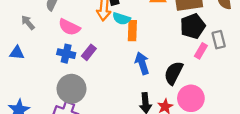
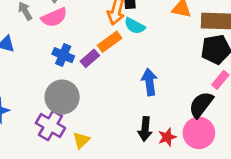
pink semicircle: (69, 27) -> (54, 17), moved, turned -60
orange rectangle: (132, 31) -> (110, 42), moved, turned 42
black semicircle: (174, 73) -> (201, 105), moved

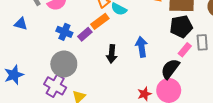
blue arrow: (149, 82) -> (142, 47), moved
black arrow: (145, 129) -> (112, 54), moved

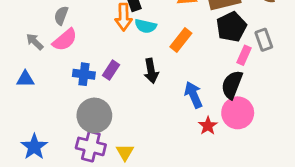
orange rectangle: (100, 21) -> (181, 40), moved
blue arrow: (142, 47) -> (193, 95), moved
black arrow: (112, 54) -> (151, 71), moved

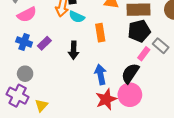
pink semicircle: (65, 40) -> (27, 15), moved
orange rectangle: (181, 40) -> (100, 33), turned -60
gray rectangle: (264, 40) -> (161, 46), turned -42
gray circle: (94, 115) -> (25, 74), size x0.6
red star: (208, 126) -> (106, 99), size x1.5

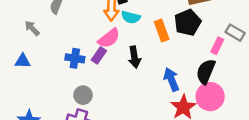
pink semicircle: (27, 15) -> (109, 38), moved
black pentagon: (139, 31) -> (188, 22), moved

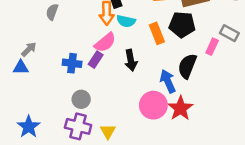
black pentagon: (188, 22) -> (182, 25), turned 30
gray arrow: (32, 28) -> (29, 49), moved, turned 91
black semicircle: (206, 71) -> (187, 66), moved
pink circle: (210, 97) -> (153, 105), moved

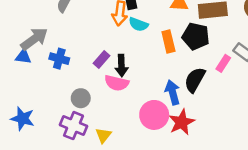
pink semicircle: (105, 42) -> (117, 83), moved, turned 45
gray arrow: (29, 49) -> (34, 39), size x1.6
black arrow: (131, 60) -> (121, 66), moved
blue cross: (72, 63) -> (59, 59), moved
blue star: (29, 127) -> (23, 119), turned -30

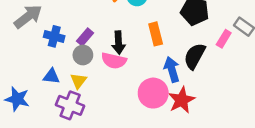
orange rectangle: (168, 42) -> (156, 34), moved
blue triangle: (23, 56) -> (51, 76), moved
purple rectangle: (102, 59) -> (85, 37), moved
gray circle: (81, 98) -> (83, 55), moved
yellow triangle: (103, 135) -> (78, 81), moved

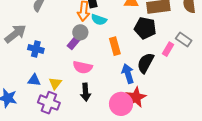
purple rectangle: (85, 37) -> (74, 43), moved
black arrow: (119, 43) -> (86, 92), moved
gray circle: (83, 55) -> (80, 32), moved
pink circle: (153, 93) -> (121, 104), moved

